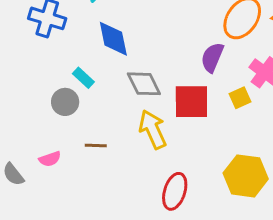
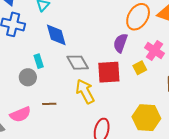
cyan rectangle: (83, 78) -> (39, 61), turned 32
pink semicircle: (50, 159) -> (20, 114), size x1.5

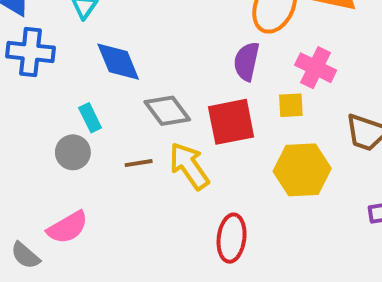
yellow square: (140, 68) -> (291, 105), turned 32
brown line: (49, 104) -> (139, 163), moved
yellow hexagon: (146, 118) -> (302, 170), moved

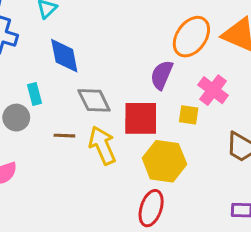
yellow hexagon: (302, 170) -> (164, 161), moved
red ellipse: (232, 238) -> (151, 208), moved

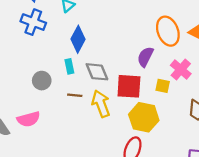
orange ellipse: (191, 37) -> (168, 31), turned -60
blue diamond: (64, 56) -> (78, 39), turned 36
cyan rectangle: (34, 94) -> (69, 66), moved

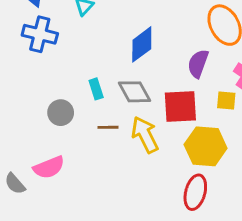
blue diamond: (78, 39) -> (142, 44), moved, turned 32

